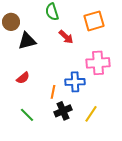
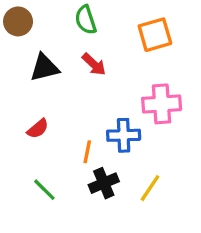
brown circle: (11, 22) -> (18, 21), moved
red arrow: (66, 37) -> (94, 64), moved

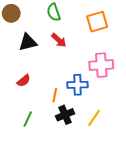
green line: (44, 190) -> (28, 119), turned 70

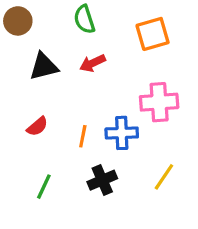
red arrow: (59, 40) -> (93, 63), turned 112
orange line: (55, 95) -> (83, 136), moved
yellow line: (94, 118) -> (164, 177), moved

